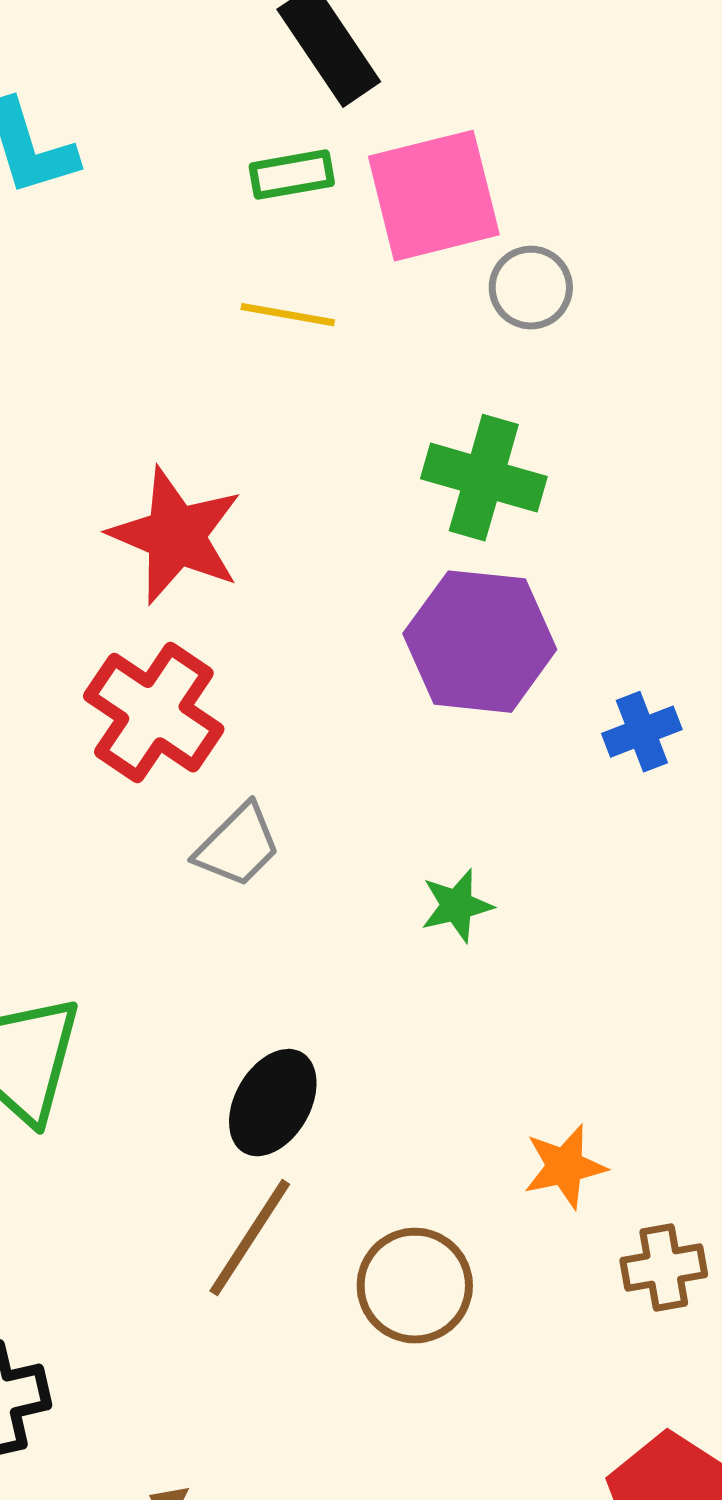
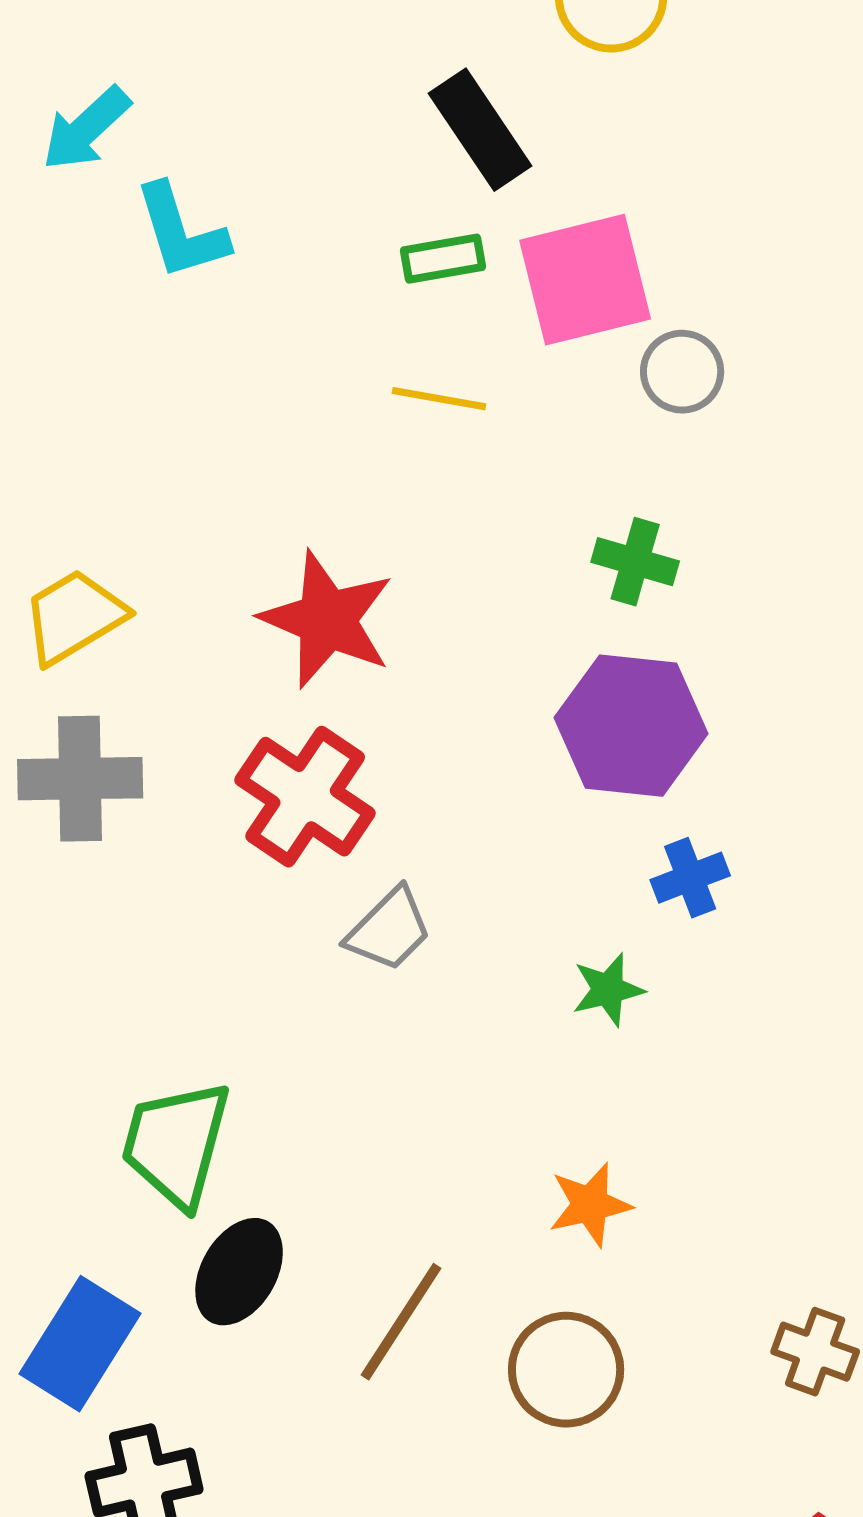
green cross: (484, 478) -> (635, 562), size x0.7
blue cross: (642, 732) -> (690, 878), moved
black ellipse: (273, 1103) -> (239, 1272), moved
orange star: (565, 1167) -> (590, 1205), moved
brown cross: (664, 1268) -> (815, 1352), turned 30

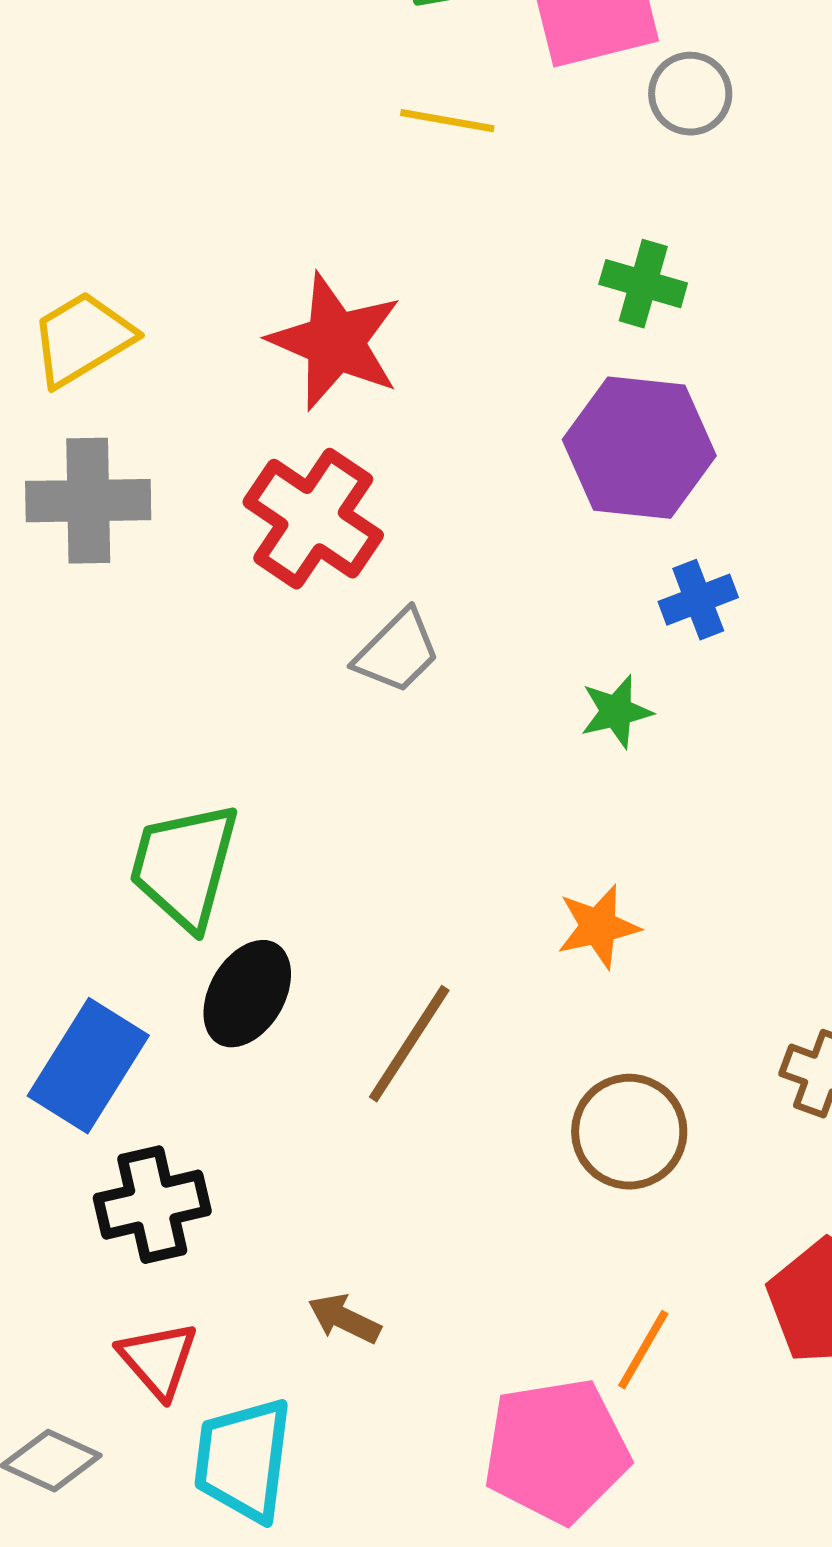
brown circle: (566, 1370) -> (629, 1132), moved

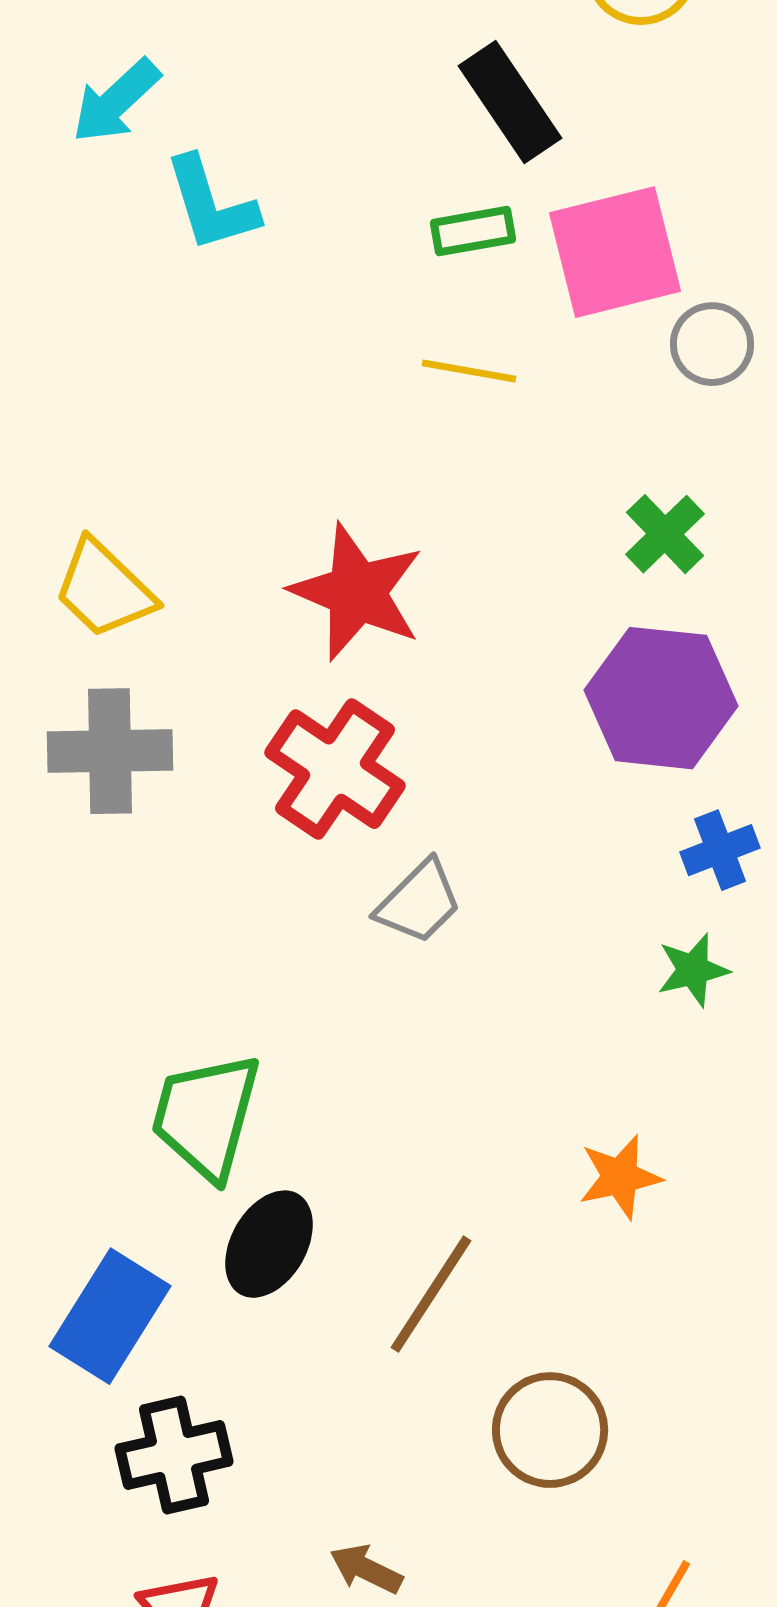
green cross: (643, 284) -> (665, 534), turned 30
yellow trapezoid: (82, 339) -> (104, 589), turned -105
green star: (616, 712) -> (693, 970), moved
brown circle: (629, 1132) -> (550, 1430), moved

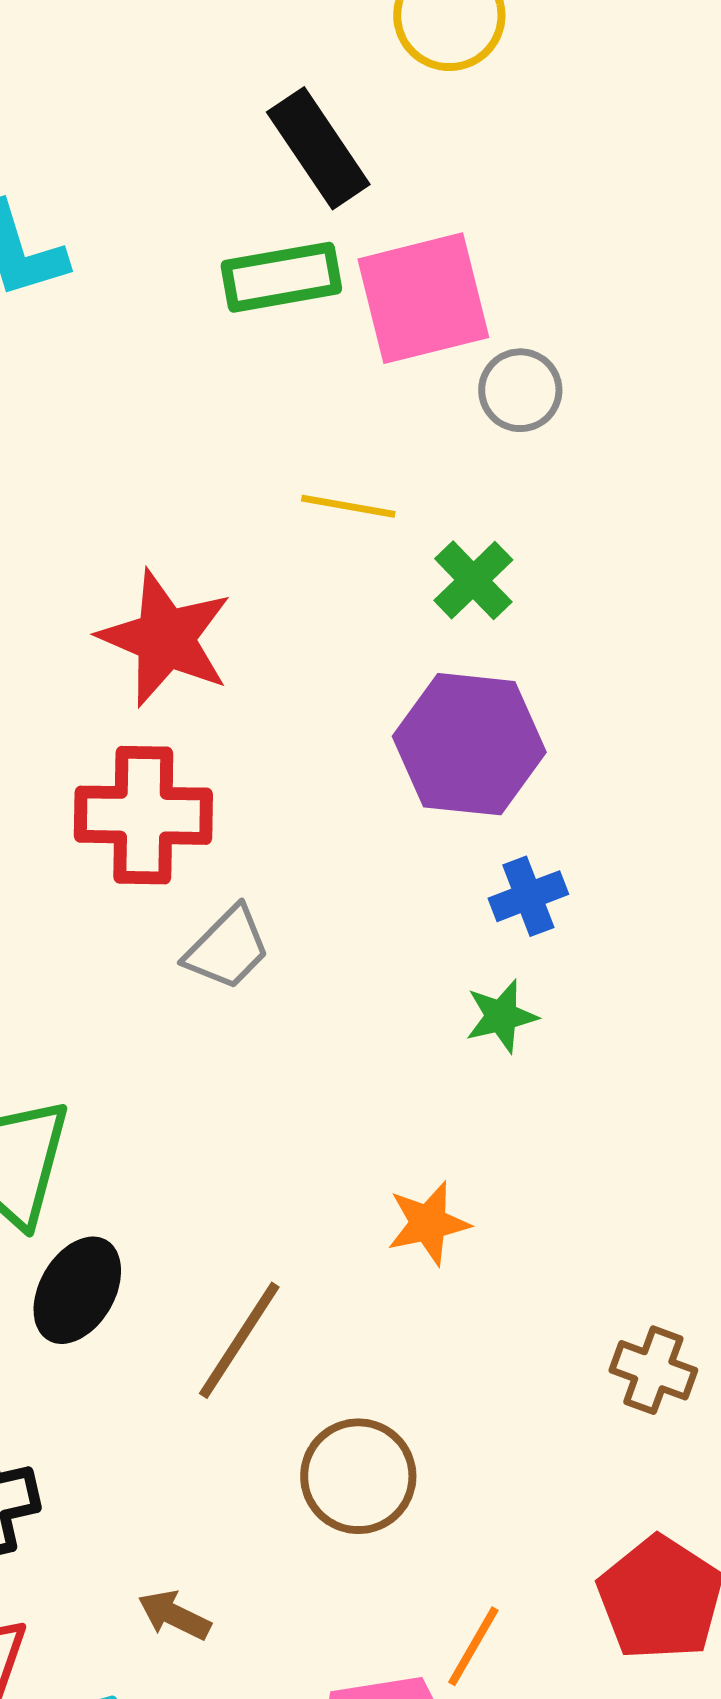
green rectangle: (473, 231) -> (281, 277), size x1.4
yellow line: (469, 371) -> (348, 506), moved
red cross: (335, 769) -> (143, 815), turned -33

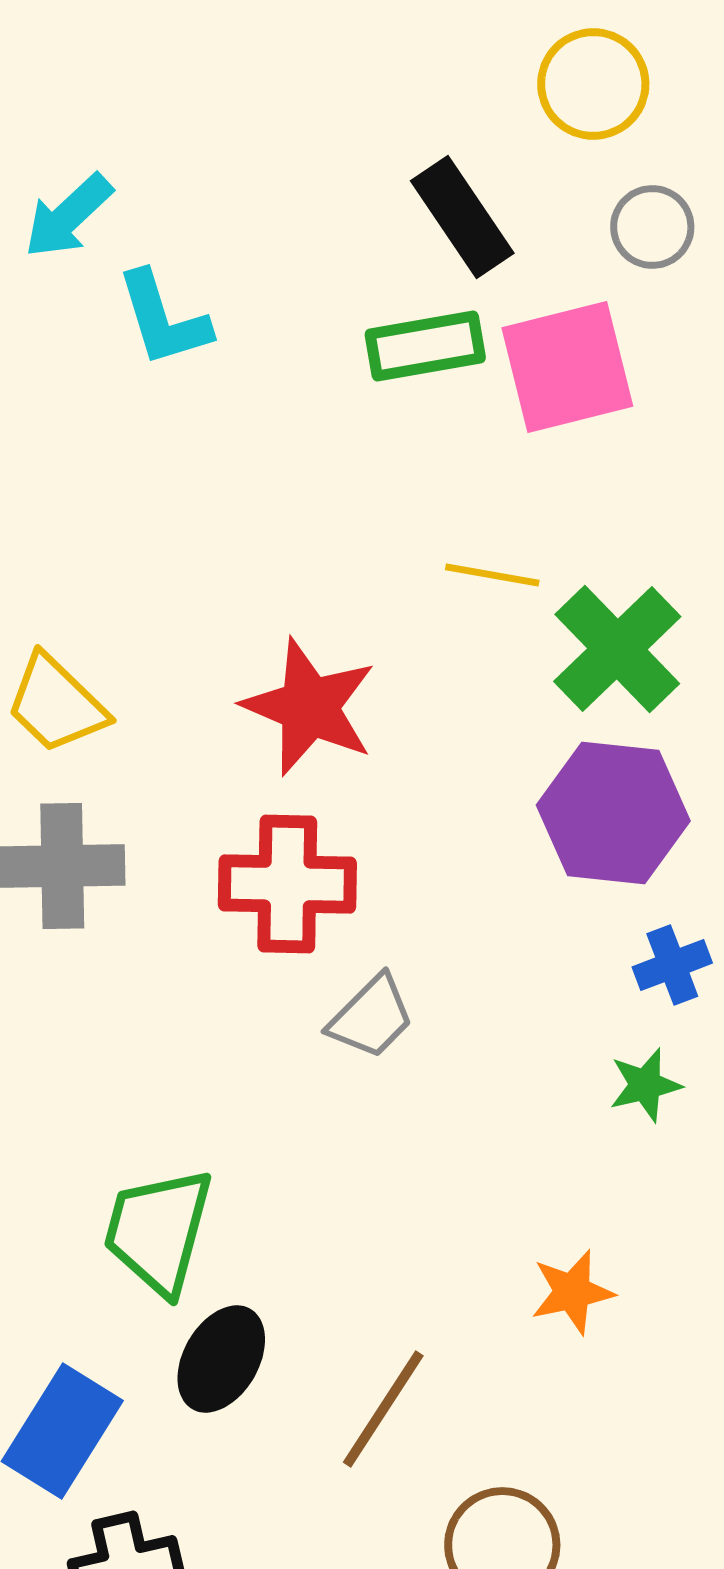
gray circle: (520, 390) -> (652, 227), moved
green cross: (473, 580) -> (617, 649), size x1.6

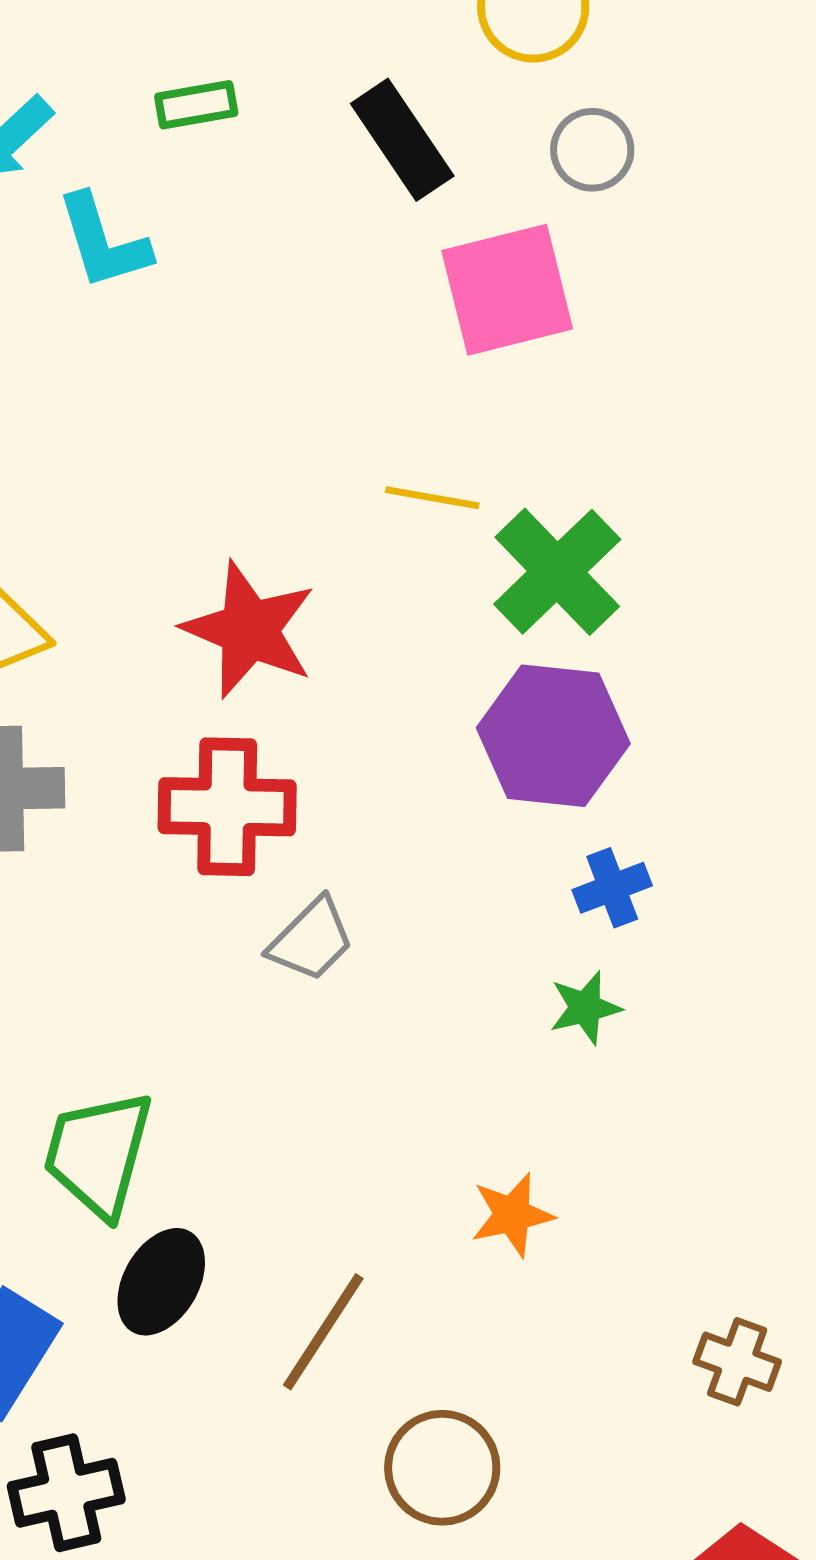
green rectangle: (425, 346) -> (196, 105), moved, size x0.7

